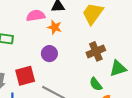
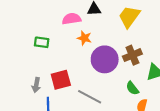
orange star: (55, 27) -> (84, 38), moved
purple circle: (49, 54) -> (105, 59), moved, size x1.6

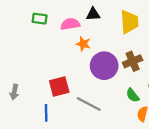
yellow trapezoid: (129, 17) -> (129, 22), turned 140
green rectangle: (42, 42) -> (40, 19), moved
gray arrow: (36, 85) -> (14, 92), moved

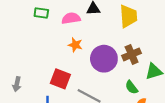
orange star: (83, 44) -> (75, 45), moved
red square: (59, 87) -> (60, 79), turned 36

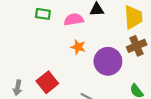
brown cross: (132, 54) -> (137, 46), moved
red square: (60, 79) -> (47, 82), moved, turned 30

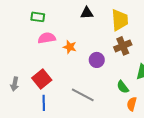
pink semicircle: (74, 19) -> (47, 38), moved
purple circle: (108, 61) -> (97, 60), size x0.6

